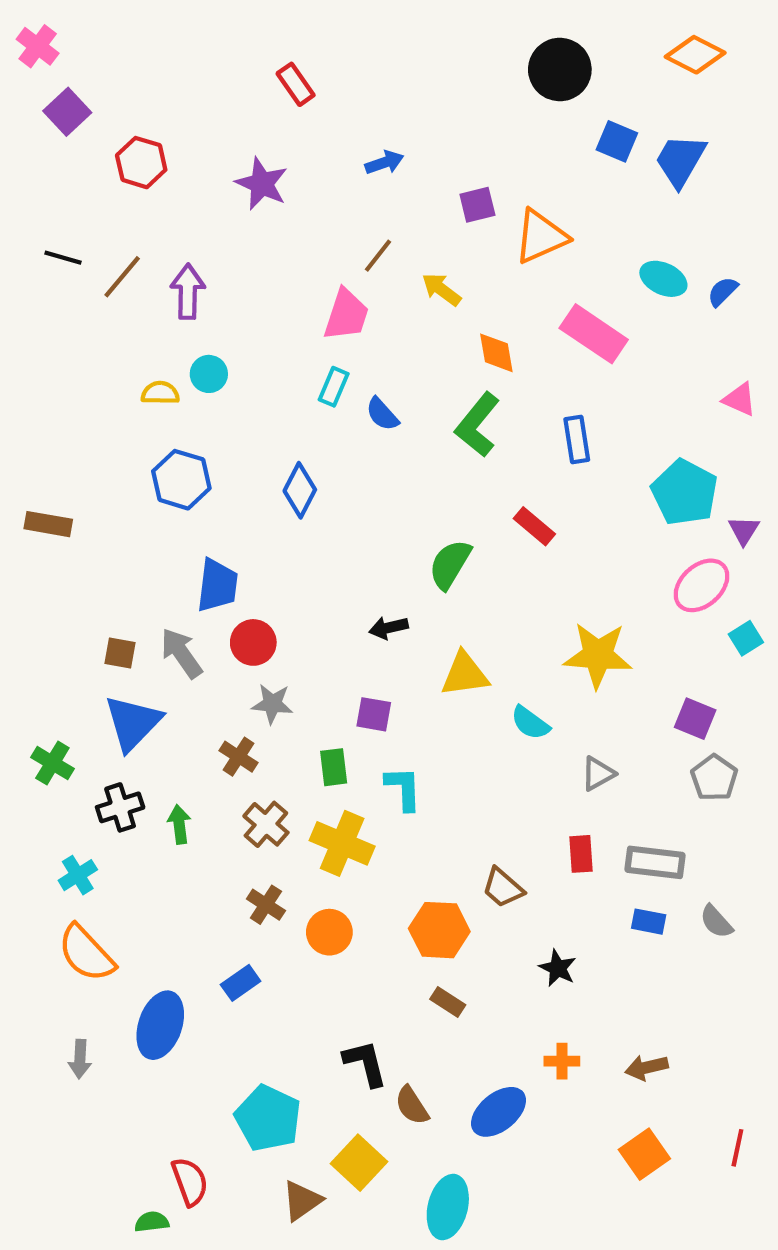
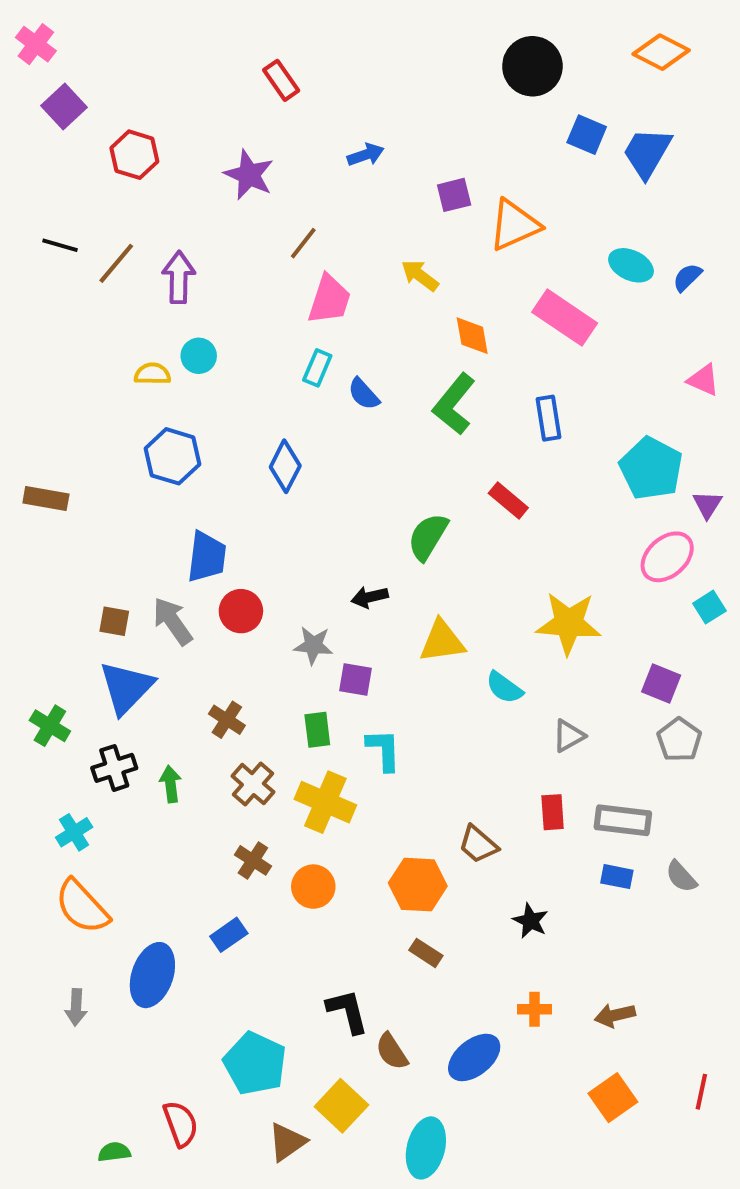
brown line: (378, 256) -> (303, 243), moved
gray star: (272, 704) -> (313, 645), moved
green semicircle: (152, 1222) -> (114, 1152), moved

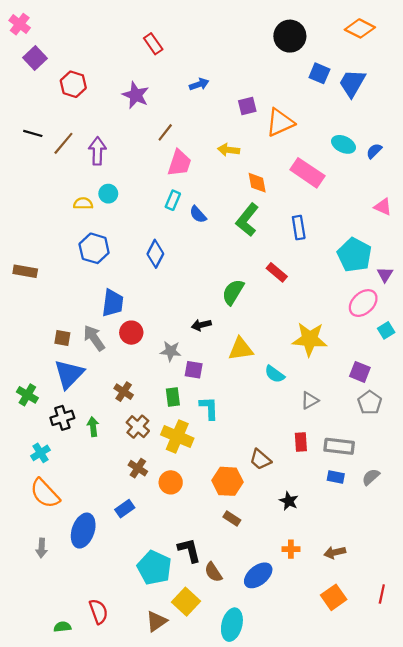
yellow arrow: (420, 275) -> (229, 150), turned -30
gray semicircle: (681, 877) -> (371, 477), turned 90
cyan pentagon: (255, 1064) -> (154, 568), moved

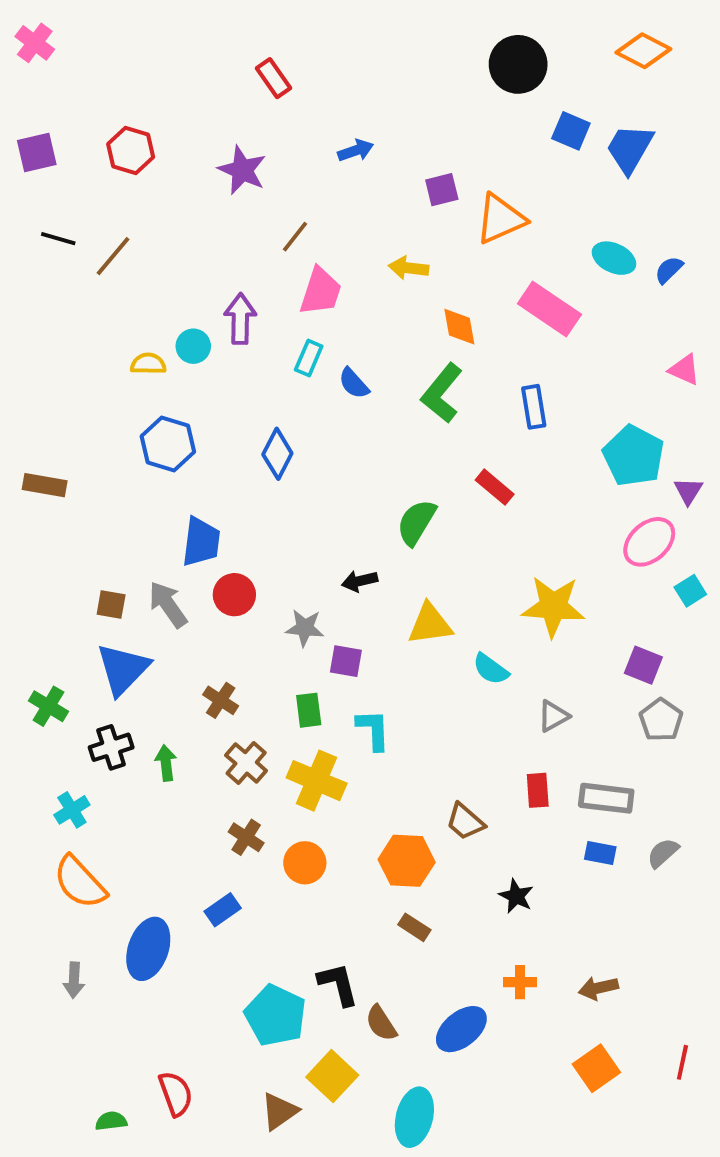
purple square: (35, 58) -> (37, 152), moved, turned 30
purple arrow: (97, 151) -> (240, 319), moved

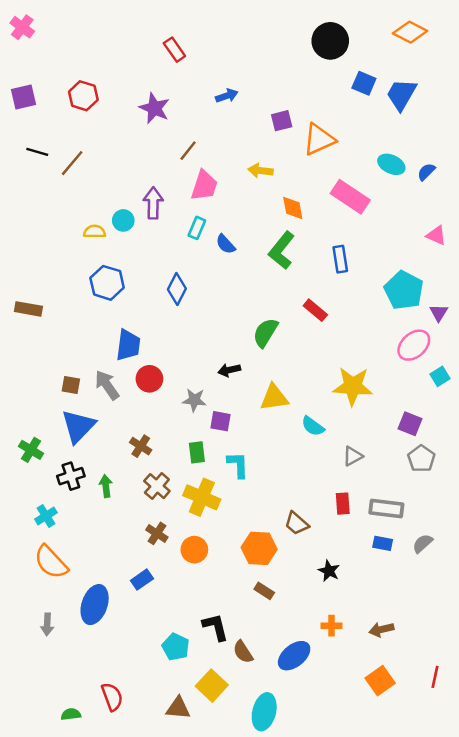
cyan pentagon: (275, 1015) -> (176, 647), size x0.7
brown triangle: (279, 1111) -> (178, 708), turned 40

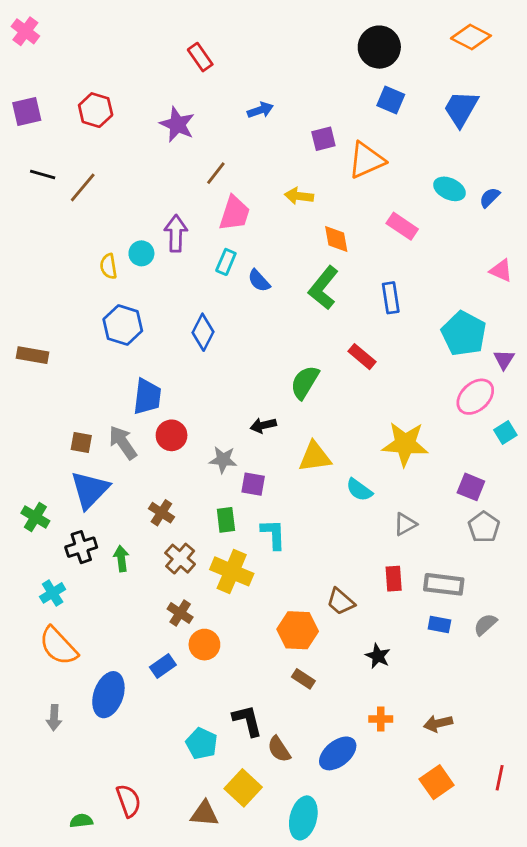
blue square: (364, 83) -> (391, 100), moved
pink rectangle: (350, 197) -> (402, 226), size x0.7
yellow semicircle: (95, 232) -> (108, 266), turned -100
orange circle: (194, 550) -> (204, 645), moved

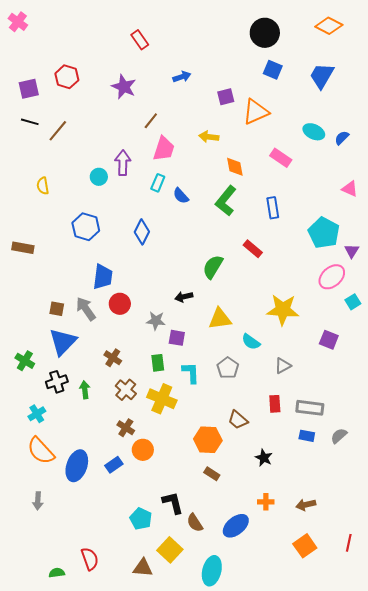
purple square: (27, 112) -> (29, 89), moved
yellow semicircle: (108, 266) -> (43, 186), moved
gray pentagon: (484, 527) -> (228, 368), moved
blue ellipse: (108, 695) -> (77, 466), moved

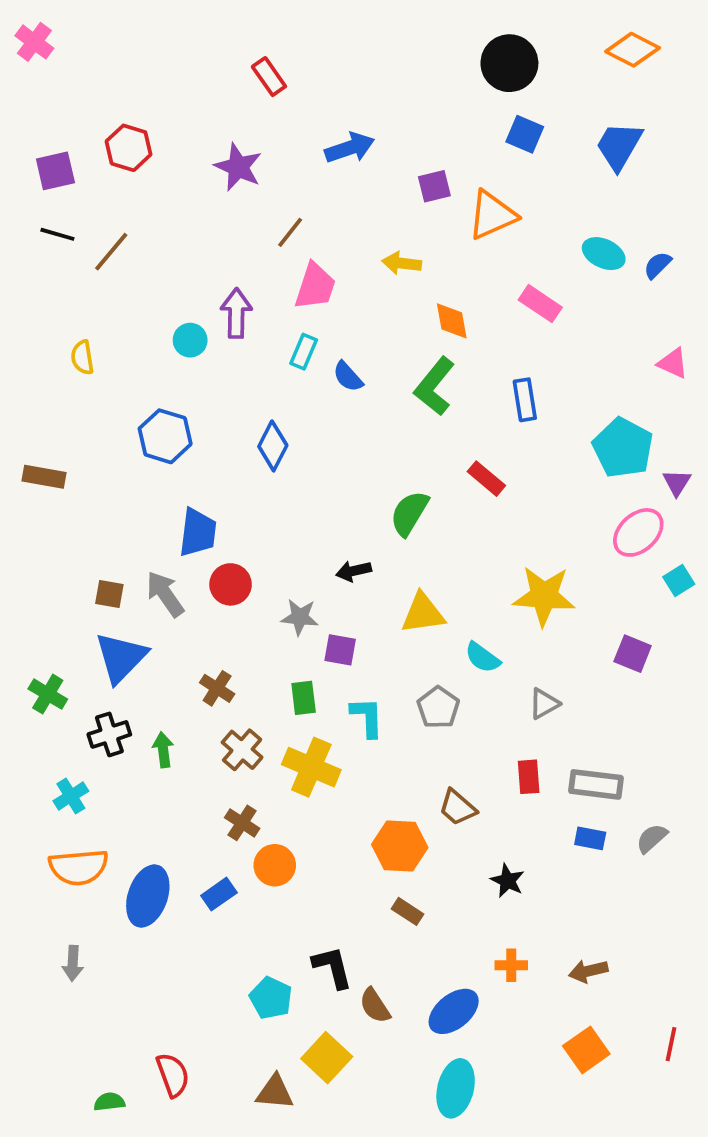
blue arrow: (182, 77) -> (350, 148), size x1.4
orange semicircle: (41, 451) -> (79, 867), turned -52
cyan ellipse: (212, 571) -> (456, 1088), moved

